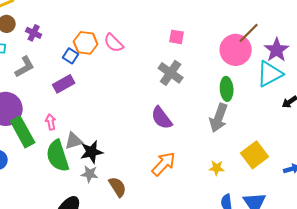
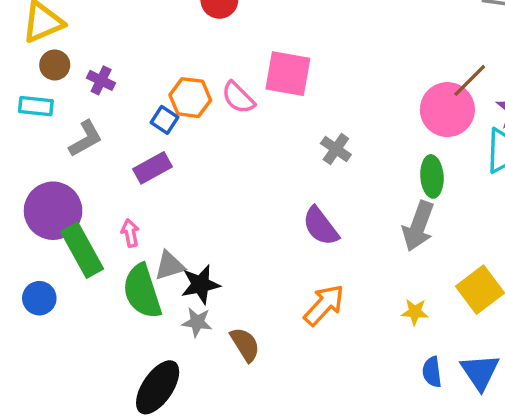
pink square: (177, 37) -> (288, 74), moved, size x1.8
gray cross: (171, 73) -> (336, 149), size x0.7

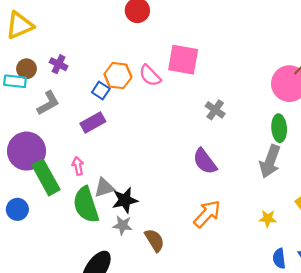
brown circle: (55, 65) -> (27, 69), moved

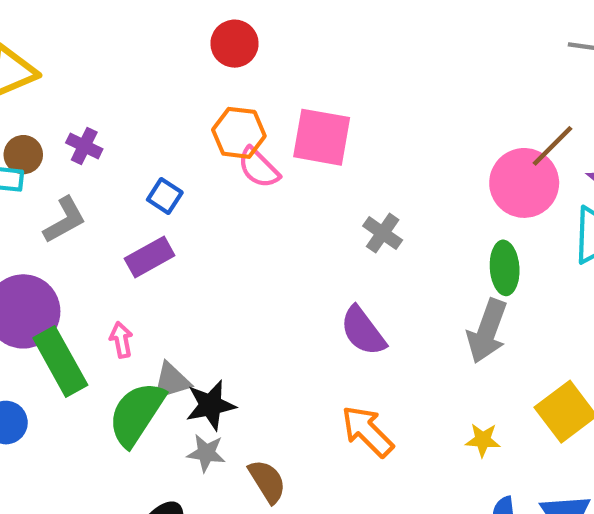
orange hexagon: (118, 76) -> (239, 133), moved
green semicircle: (86, 205) -> (137, 414), turned 51
orange arrow: (207, 214) -> (367, 431), turned -88

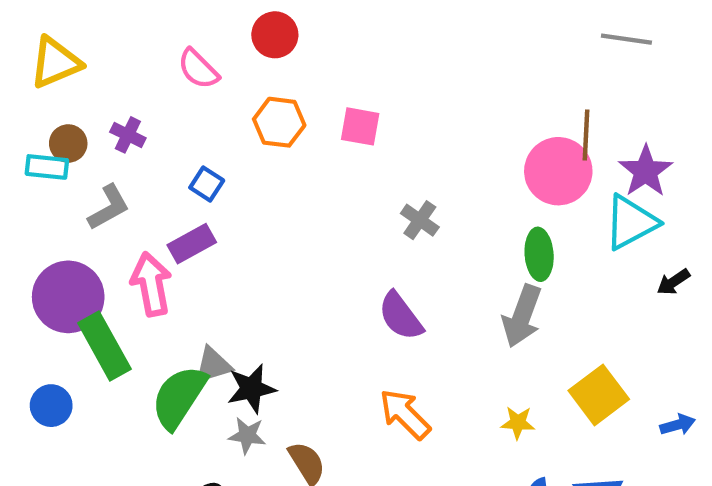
pink square: (322, 137) -> (360, 126), size x0.7
brown line: (552, 146) -> (586, 135), turned -42
pink semicircle: (258, 168) -> (198, 69), moved
pink arrow: (121, 340) -> (151, 284), moved, size x1.8

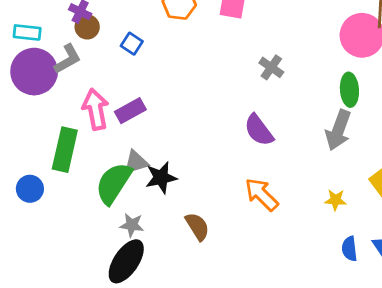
brown circle: (68, 143) -> (87, 27), moved
purple rectangle: (192, 244) -> (130, 111), moved
purple circle: (68, 297) -> (34, 72), moved
green rectangle: (104, 346) -> (65, 150), turned 42
gray star: (247, 435) -> (132, 225), moved

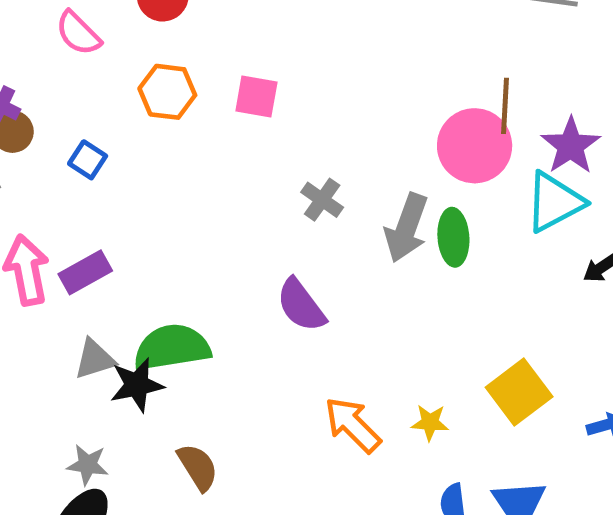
gray arrow: (338, 130) -> (407, 228), moved
green semicircle: (114, 183) -> (172, 347), moved, turned 48
orange arrow: (262, 194) -> (353, 425), moved

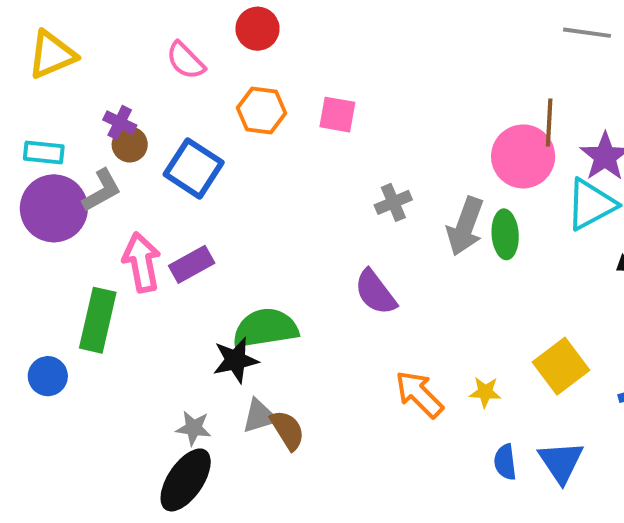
blue square: (88, 160) -> (194, 168), size x1.8
gray cross: (322, 200) -> (393, 202), turned 32
gray triangle: (95, 359) -> (259, 416), moved

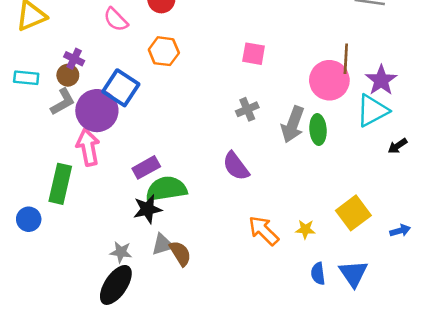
pink square: (337, 115) -> (254, 54), moved
brown circle: (130, 144) -> (68, 75), moved
purple circle: (54, 208) -> (97, 111), moved
purple rectangle: (192, 264) -> (146, 167), moved

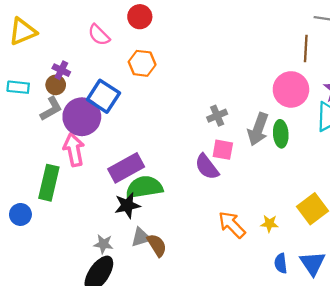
pink square: (254, 54) -> (223, 150), moved
brown line: (346, 59) -> (306, 49), moved
purple rectangle: (146, 167) -> (126, 168), size x1.4

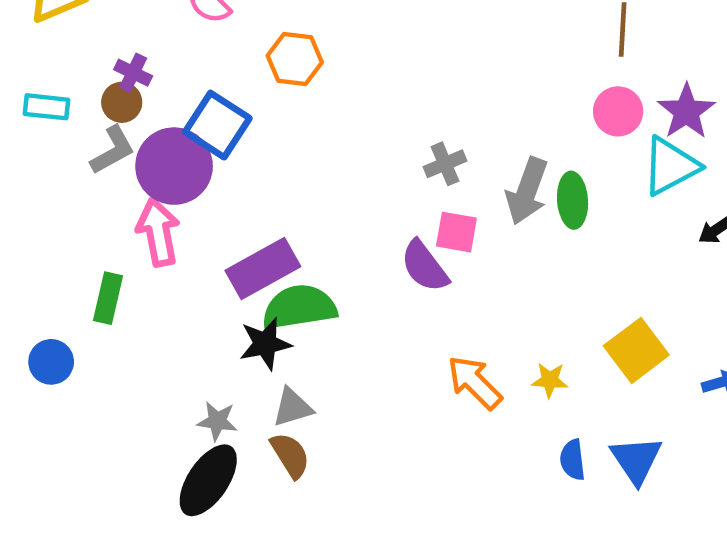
pink circle: (291, 89) -> (618, 111), moved, size x0.7
green rectangle: (49, 183) -> (108, 298), size x0.7
brown semicircle: (157, 245) -> (290, 455), moved

